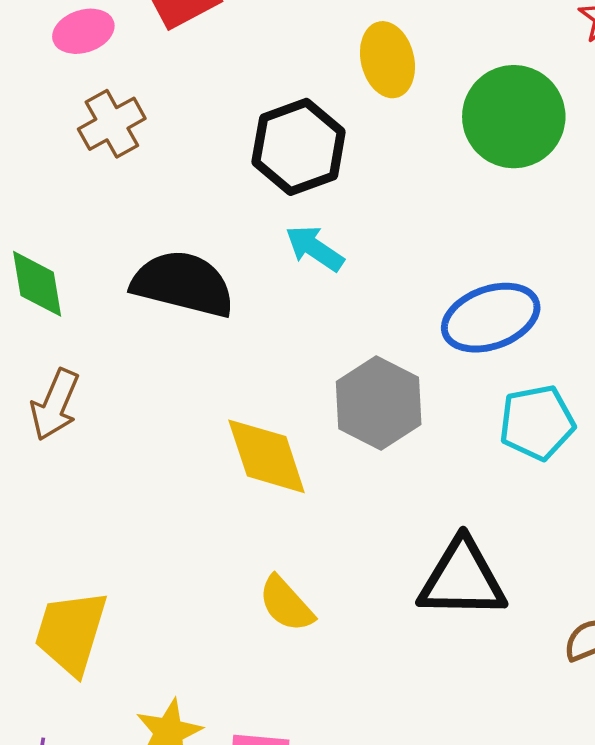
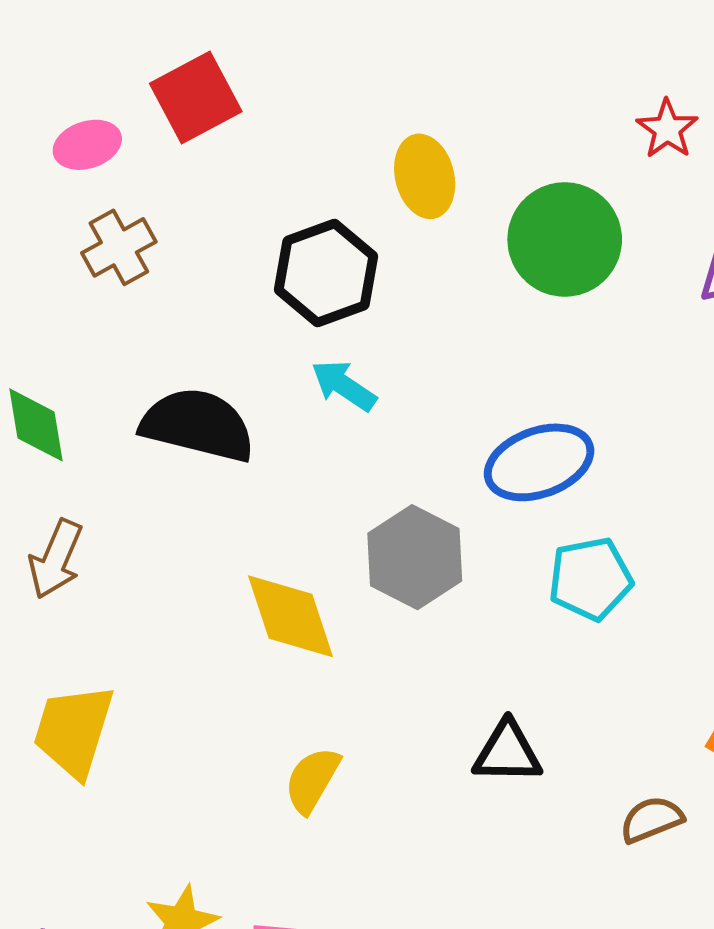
black triangle: (462, 579) -> (507, 752), size x0.7
yellow semicircle: (286, 604) -> (312, 780), turned 72
yellow trapezoid: (71, 632) -> (74, 731), moved

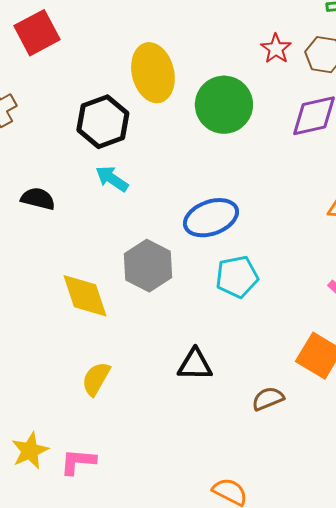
yellow ellipse: (425, 176) -> (153, 73), size x1.4
black semicircle: (198, 425) -> (38, 199), size x0.6

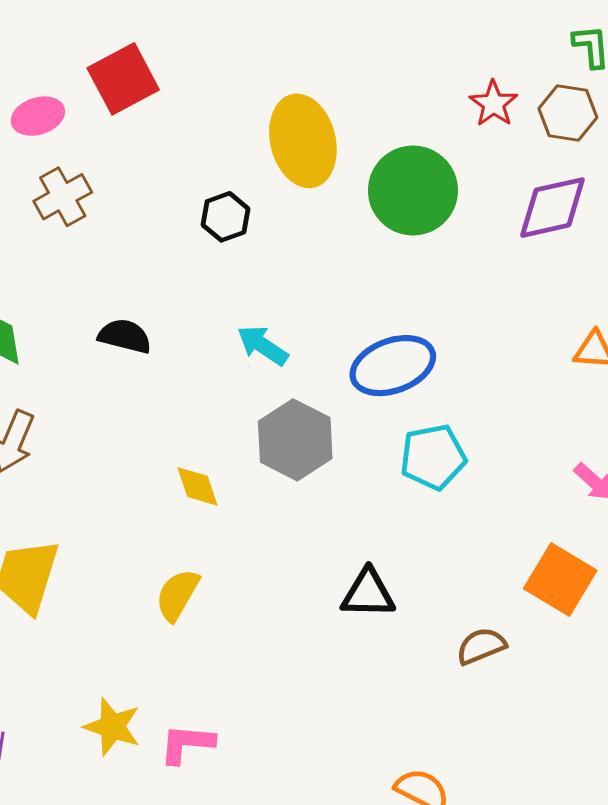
black hexagon: (103, 122) -> (225, 217), size x0.6
cyan arrow: (112, 179) -> (263, 345), moved
yellow diamond: (85, 296) -> (198, 486), size x0.6
yellow semicircle: (96, 379) -> (177, 595), moved
yellow star: (30, 451) -> (112, 727), turned -30

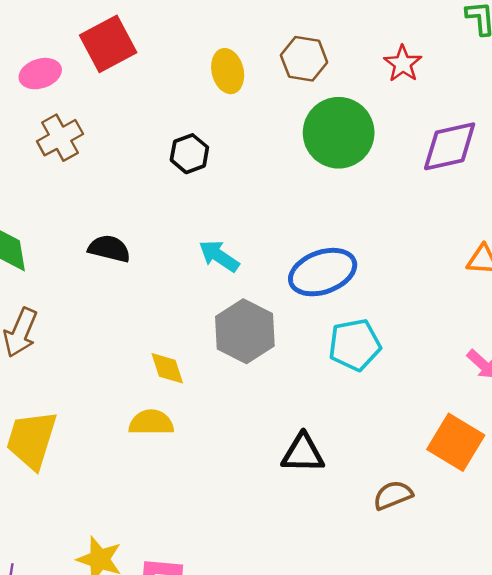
brown hexagon: (568, 113) -> (304, 59), moved
yellow ellipse: (303, 141) -> (228, 71), moved, size x0.6
yellow semicircle: (177, 595) -> (151, 422), moved, turned 60

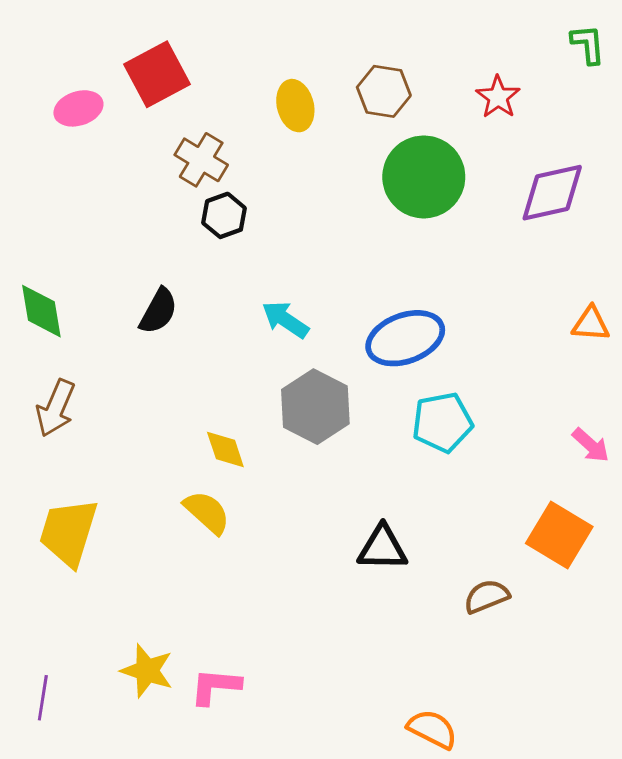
brown cross: (60, 138) -> (201, 160), moved, turned -30
black hexagon: (189, 154) -> (224, 215), moved
black semicircle: (109, 249) -> (158, 311), turned 105
yellow semicircle: (151, 422) -> (207, 512), turned 42

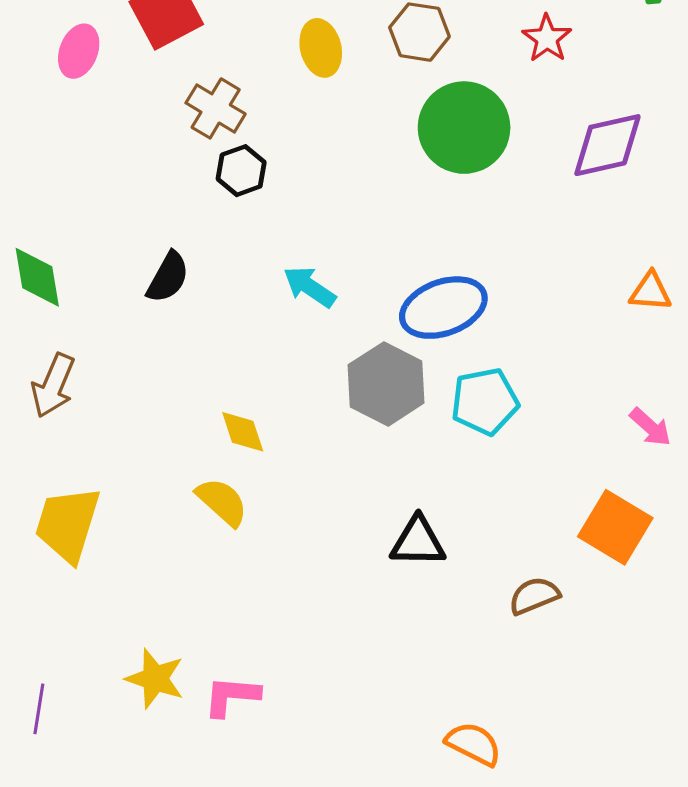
pink ellipse: (78, 108) -> (79, 51), turned -51
gray hexagon: (315, 407) -> (386, 384), moved

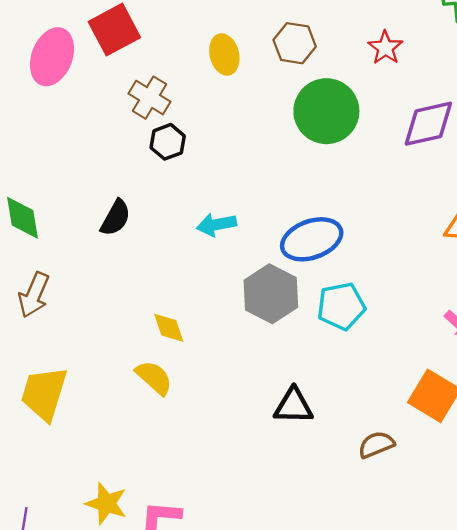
pink ellipse: (79, 51) -> (52, 57), size x1.5
cyan arrow: (310, 287) -> (216, 225), turned -45

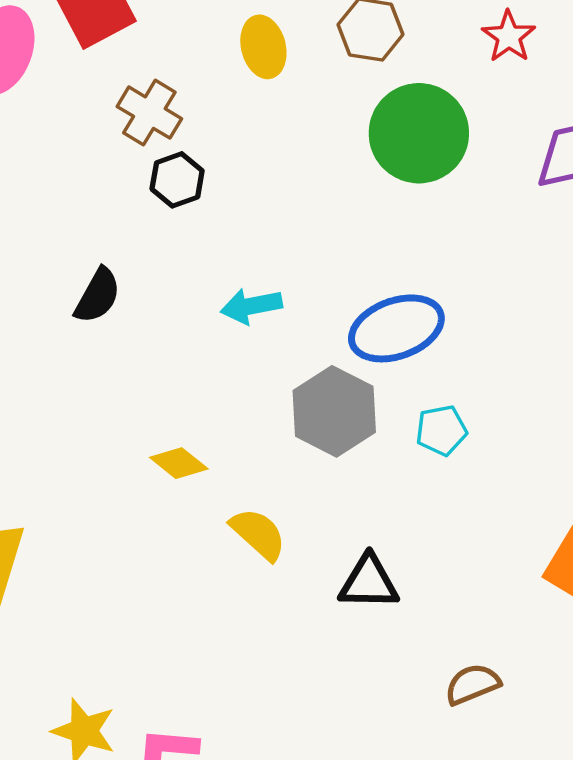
cyan pentagon: (341, 306) -> (441, 430), size x0.7
yellow diamond: (169, 328) -> (179, 463), turned -33
yellow semicircle: (154, 378) -> (258, 534), moved
brown semicircle: (376, 445) -> (472, 684), moved

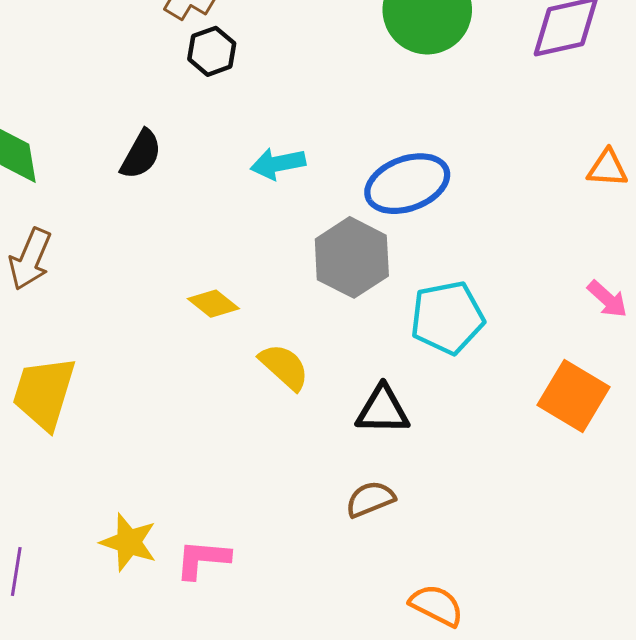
cyan pentagon: (441, 430) -> (447, 318), moved, size x1.6
brown semicircle: (472, 684) -> (370, 499), moved

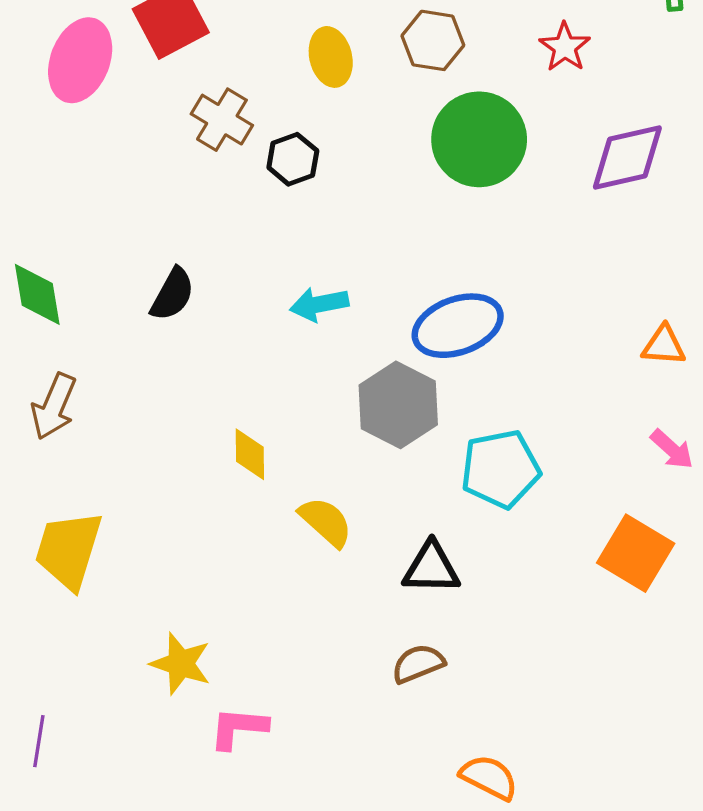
black hexagon: (212, 51) -> (293, 159), moved
orange triangle: (607, 168) -> (664, 345), moved
yellow diamond: (213, 304) -> (250, 454), turned 51
yellow star: (129, 542) -> (181, 664), moved

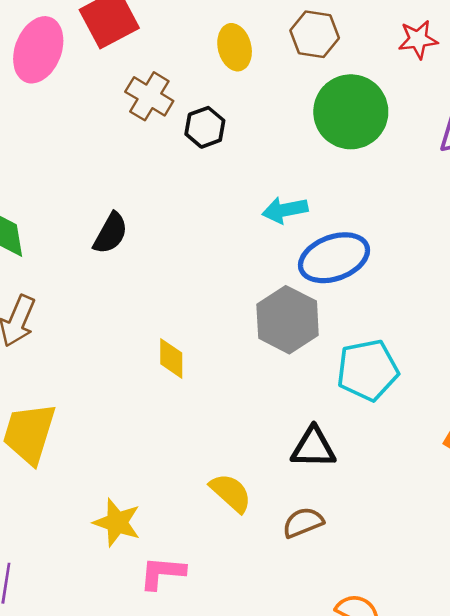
red star: (565, 47) -> (418, 39), turned 30
cyan arrow: (319, 304) -> (285, 210), moved
yellow semicircle: (326, 522) -> (231, 493), moved

